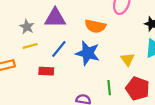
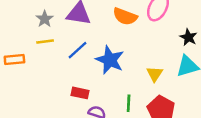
orange semicircle: (95, 26) -> (125, 16), moved
red rectangle: (46, 71) -> (80, 93), moved

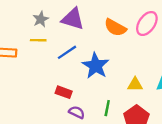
yellow triangle: (155, 74) -> (135, 84), turned 49

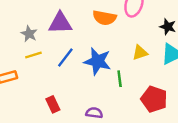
yellow triangle: (135, 84) -> (140, 53), moved
red rectangle: (64, 92) -> (53, 104), moved, turned 63
green line: (107, 108) -> (120, 79), moved

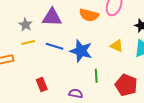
yellow triangle: (140, 53) -> (117, 46), turned 40
blue line: (65, 58) -> (55, 46), turned 66
green line: (120, 79) -> (96, 76), moved

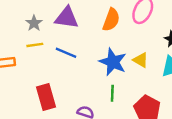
orange semicircle: (89, 15) -> (111, 20), turned -90
blue star: (81, 51) -> (113, 62), moved
red rectangle: (42, 84) -> (46, 97), size x1.5

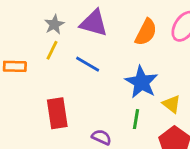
yellow line: (35, 45) -> (52, 50), turned -63
yellow triangle: (141, 60) -> (172, 104), moved

